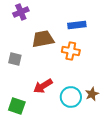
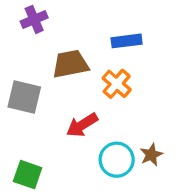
orange cross: (71, 51) -> (117, 84), turned 30
gray square: (15, 59) -> (24, 97), size x1.5
red arrow: (43, 86) -> (82, 125), moved

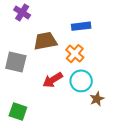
purple cross: (34, 19) -> (22, 12), turned -35
cyan circle: (117, 160) -> (81, 81), moved

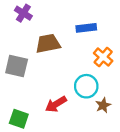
orange cross: (75, 54) -> (103, 57), moved
red arrow: (53, 80) -> (56, 104), moved

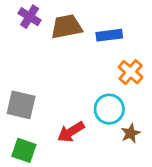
brown trapezoid: (48, 44) -> (67, 27), moved
gray square: (17, 66) -> (21, 105), moved

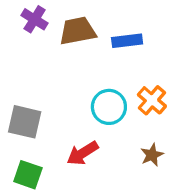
orange cross: (131, 72) -> (152, 100), moved
cyan circle: (109, 109) -> (109, 107), moved

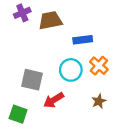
purple cross: (35, 19) -> (22, 13), turned 35
blue rectangle: (127, 41) -> (83, 40), moved
gray square: (25, 122) -> (32, 80), moved

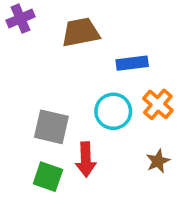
purple cross: (22, 13) -> (20, 19), moved
red arrow: (54, 100) -> (86, 159), turned -60
green square: (18, 114) -> (48, 177), moved

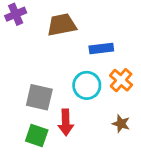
brown star: (158, 161) -> (121, 124), turned -30

